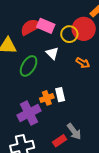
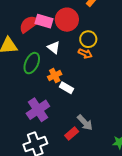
red circle: (84, 29) -> (67, 20), moved
yellow circle: (69, 34) -> (88, 39), moved
white rectangle: (60, 95) -> (67, 88), turned -40
orange cross: (47, 98) -> (55, 76), moved

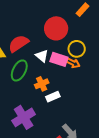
pink rectangle: (44, 21) -> (59, 59), moved
red semicircle: (29, 24) -> (18, 43), moved
white rectangle: (67, 88) -> (53, 97), turned -56

